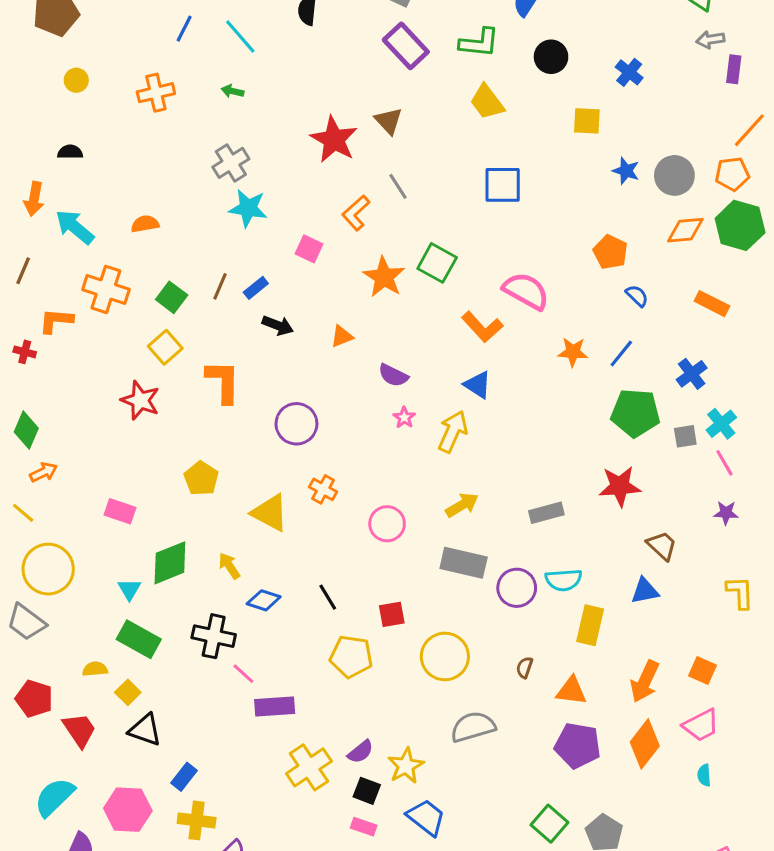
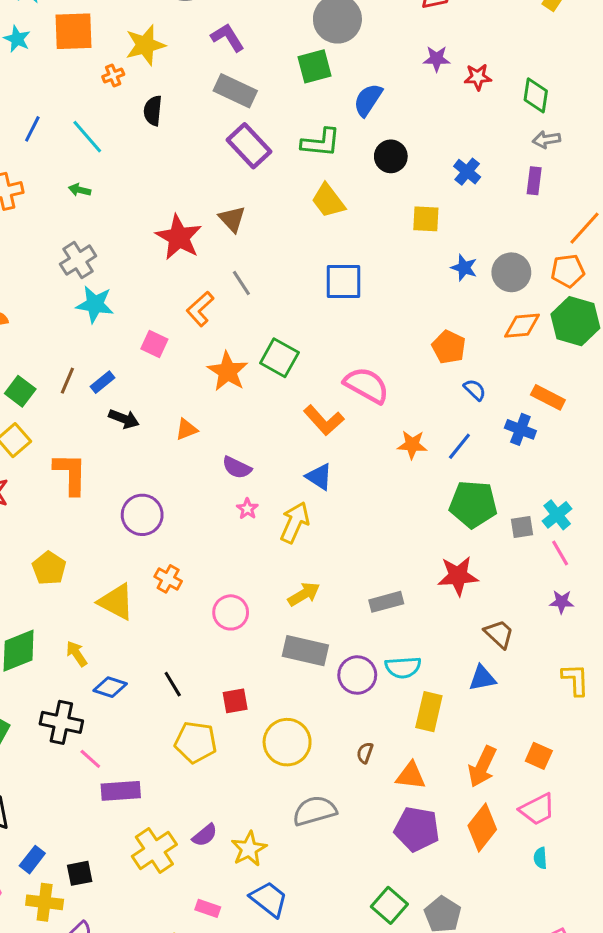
purple rectangle: (734, 69) -> (534, 181), moved
blue cross: (692, 374) -> (520, 429), moved, turned -32
black square: (367, 791) -> (80, 873), moved, turned -32

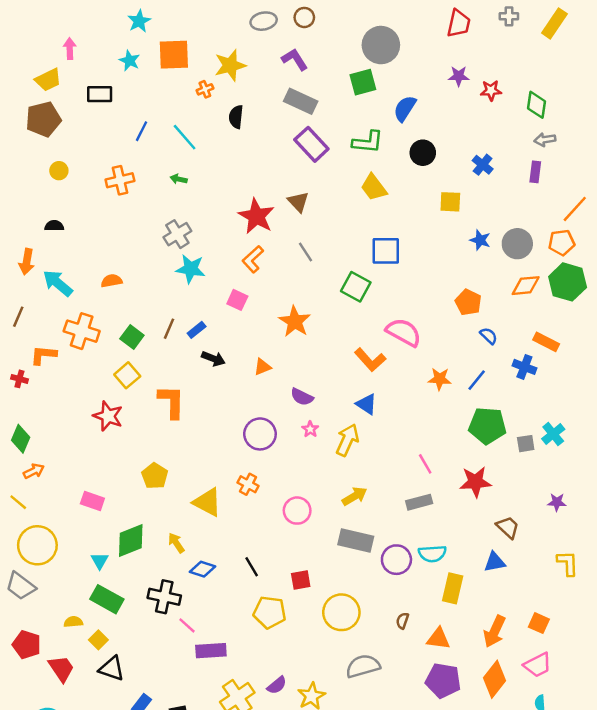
orange L-shape: (200, 309) -> (253, 259), moved
green square: (279, 358) -> (356, 287), moved
purple circle: (142, 515) -> (260, 434), moved
pink line: (560, 553) -> (425, 464), moved

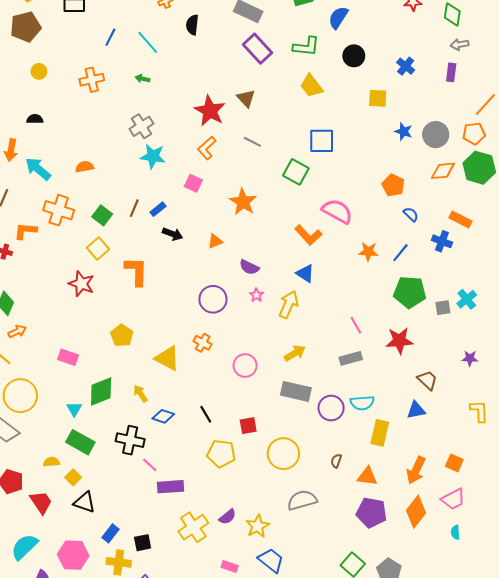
gray line: (305, 252) -> (252, 142), turned -30

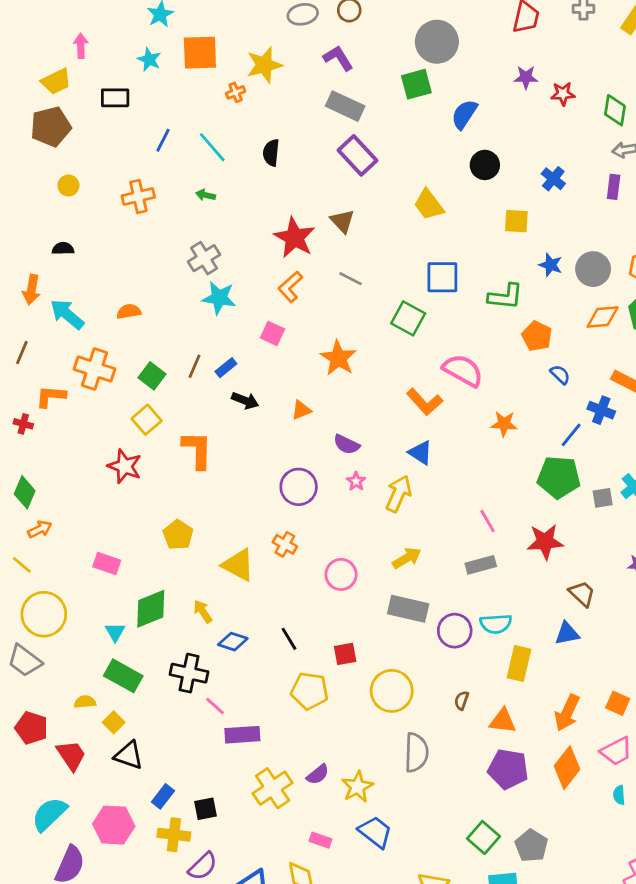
black semicircle: (192, 25) -> (271, 153), moved
green L-shape: (306, 47) -> (505, 296), moved
blue line: (400, 253) -> (571, 435), moved
gray semicircle: (302, 500) -> (416, 753), turned 108

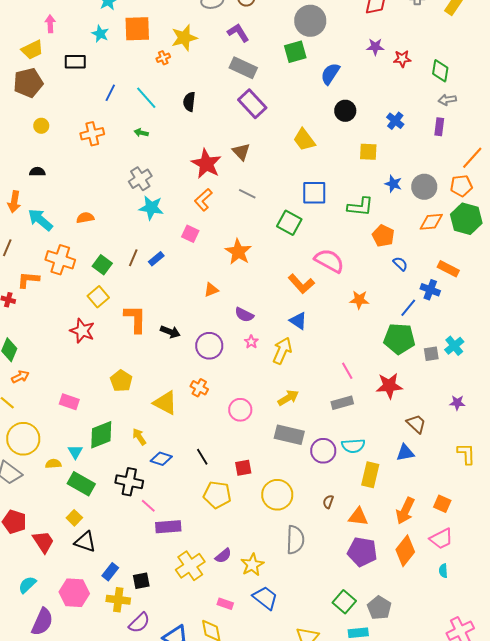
black arrow: (245, 401) -> (170, 332), moved
yellow semicircle: (85, 702) -> (53, 464), moved
cyan semicircle: (49, 814) -> (27, 585), size x0.7

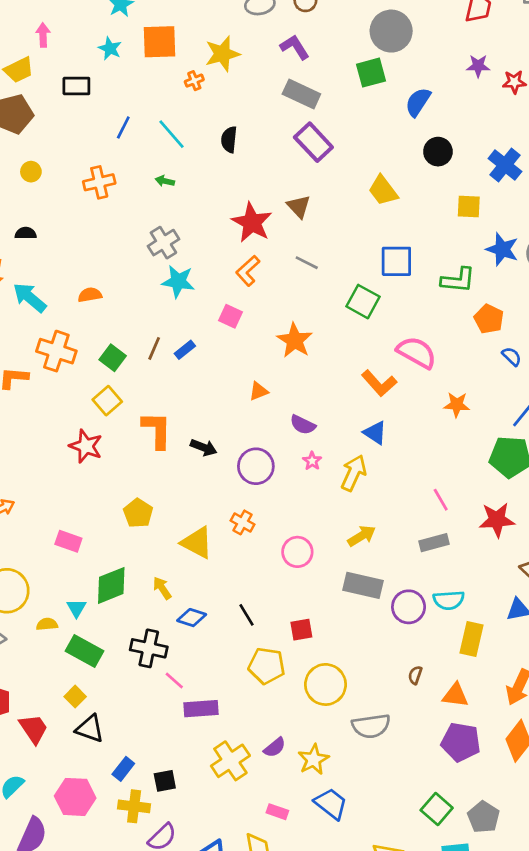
blue cross: (395, 121) -> (505, 165), size x1.4
blue star: (393, 184) -> (502, 249), size x1.4
yellow circle: (277, 495) -> (326, 684), moved
gray semicircle: (295, 540) -> (371, 726), turned 80

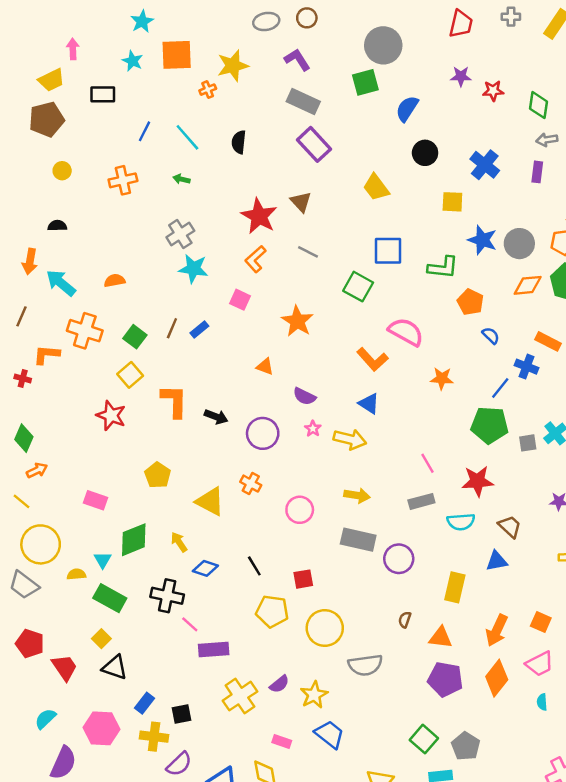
orange triangle: (259, 391) -> (265, 367), turned 42
yellow arrow: (354, 473) -> (350, 439), turned 80
yellow arrow: (362, 536) -> (357, 495), turned 40
cyan semicircle: (449, 600) -> (461, 522), moved

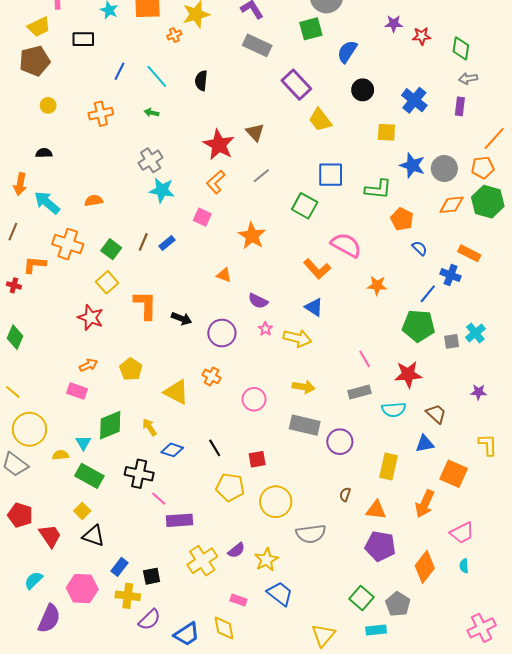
purple rectangle: (314, 144) -> (296, 85), moved
gray line: (308, 252) -> (261, 176), turned -66
orange arrow: (37, 470) -> (88, 365), moved
orange square: (541, 622) -> (454, 474), moved, size x1.5
orange diamond: (497, 678) -> (425, 567), moved

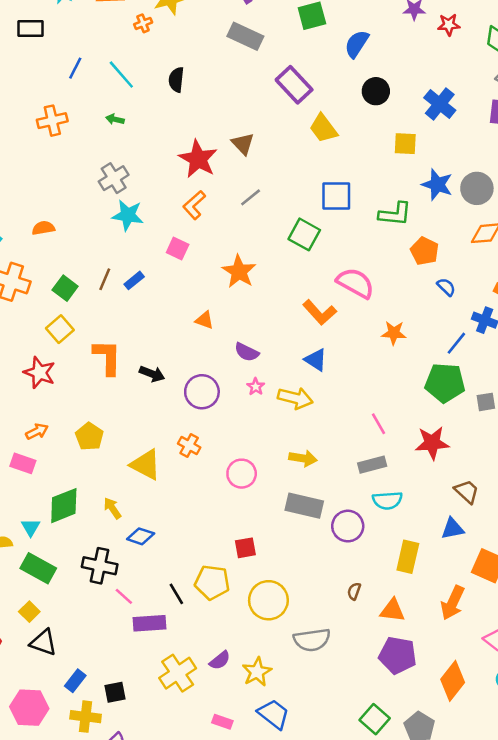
cyan semicircle: (394, 410) -> (387, 500), moved
black line: (215, 448) -> (176, 594), moved

